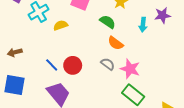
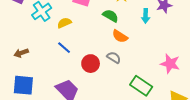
blue line: (52, 65) -> (64, 48), moved
red circle: (73, 65) -> (91, 64), moved
pink star: (130, 69) -> (170, 64), moved

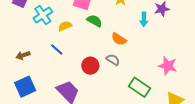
green semicircle: (110, 16) -> (94, 21), moved
blue line: (64, 48) -> (57, 49), moved
blue square: (23, 85) -> (25, 87), turned -30

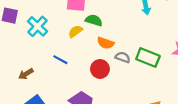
yellow semicircle: (65, 26) -> (75, 31), moved
orange semicircle: (119, 39) -> (105, 43), moved
green rectangle: (140, 87) -> (148, 57), moved

